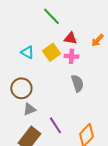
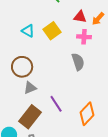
red triangle: (70, 38) -> (80, 17), moved
pink cross: (71, 56) -> (84, 37), moved

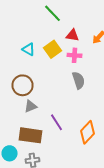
red triangle: (80, 17) -> (72, 35), moved
pink cross: (84, 37) -> (74, 55), moved
brown rectangle: (30, 117) -> (30, 135), turned 60

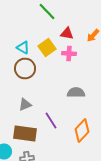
gray semicircle: (78, 80) -> (76, 92), moved, turned -72
brown circle: (22, 85) -> (25, 68), moved

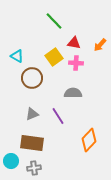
cyan triangle: (23, 48) -> (17, 56), moved
gray semicircle: (76, 92) -> (73, 93), moved
purple line: (51, 120) -> (58, 116), moved

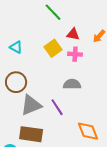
brown circle: (32, 78) -> (16, 82), moved
gray triangle: (32, 114) -> (31, 105), size x1.6
orange diamond: (89, 140) -> (88, 131), turned -65

